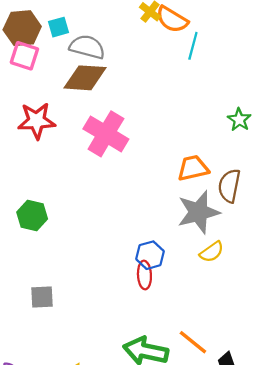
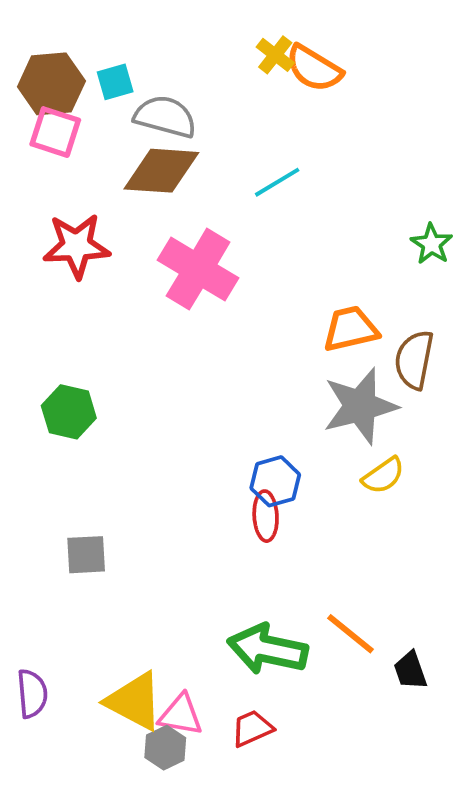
cyan line: (193, 46) -> (277, 182), moved, turned 44

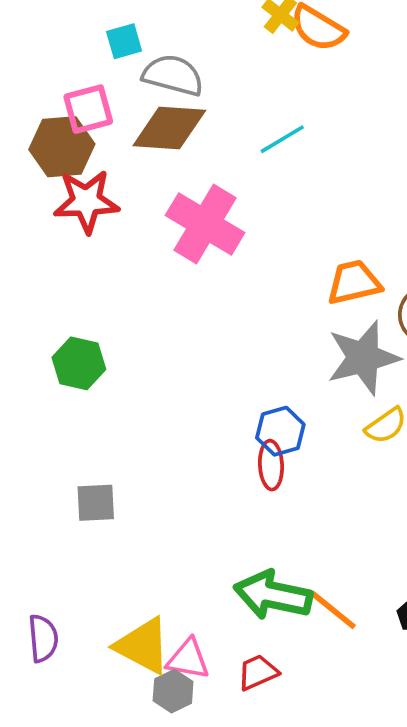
brown hexagon: (51, 84) -> (62, 147), moved
pink square: (55, 132) -> (88, 109), moved, turned -33
orange line: (351, 634) -> (333, 610), moved

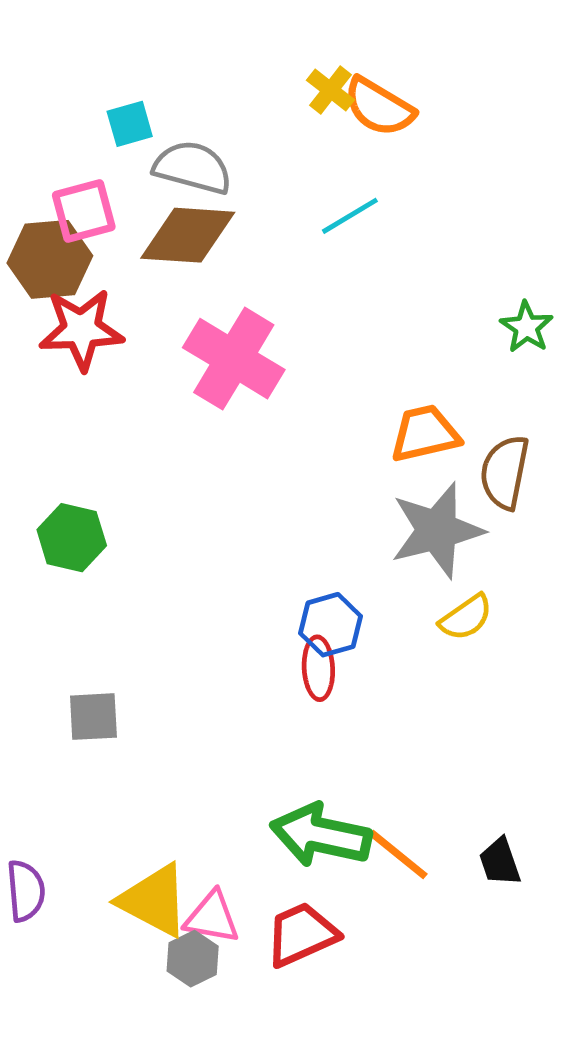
cyan line: (282, 139) -> (350, 216), moved
red trapezoid: (258, 672) -> (301, 934), size x1.4

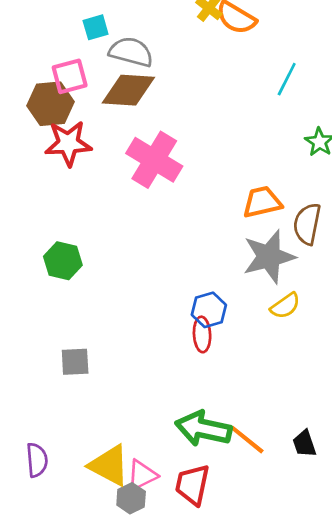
cyan line: (350, 216) -> (287, 79), moved, turned -32
pink triangle: (212, 917) -> (142, 475), turned -36
red trapezoid: (301, 934) -> (192, 485), turned -54

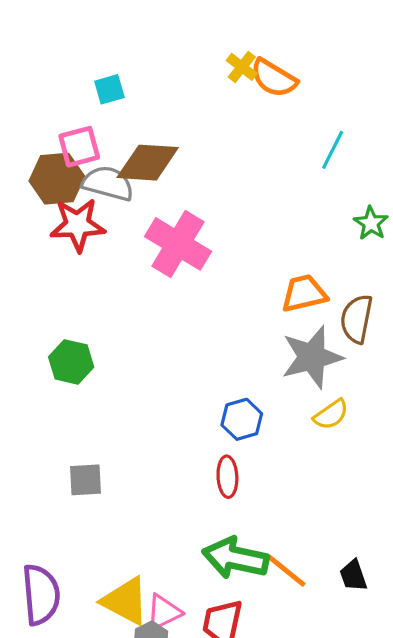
gray semicircle: (131, 52) -> (108, 183), moved
red ellipse: (202, 334) -> (227, 477), moved
purple semicircle: (37, 460) -> (41, 595), size x1.5

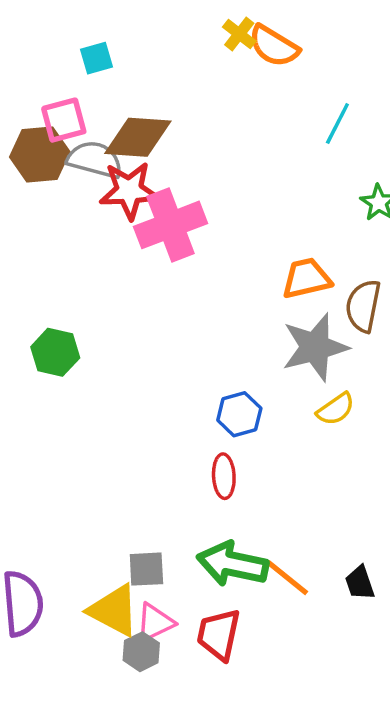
red star: (78, 225) -> (129, 191), moved
pink cross: (178, 244) -> (170, 225), turned 38
gray square: (86, 480) -> (146, 569), moved

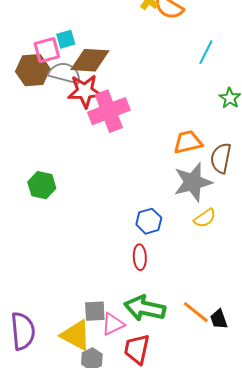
cyan square: (96, 58) -> (66, 39), moved
orange line: (287, 578) -> (196, 312), moved
pink triangle: (155, 622) -> (113, 324), moved

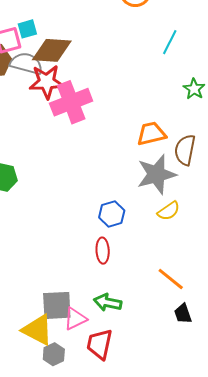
green arrow: (145, 308) -> (108, 302), size x0.7
gray square: (95, 311) -> (57, 305), size x1.4
orange line: (196, 312) -> (171, 279), moved

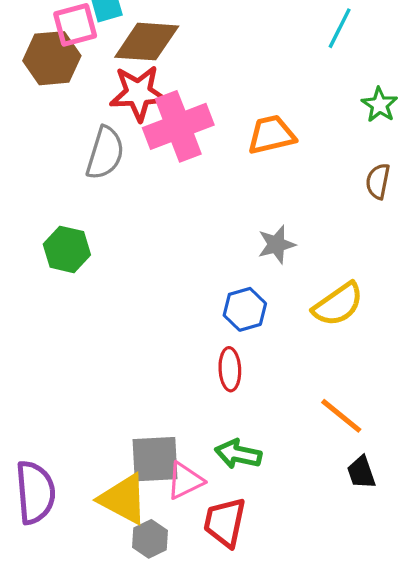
gray semicircle: (26, 64) -> (105, 153), moved, turned 92
orange trapezoid: (151, 134) -> (271, 135), moved
brown semicircle: (185, 150) -> (378, 181), moved, size x0.7
gray star: (156, 174) -> (276, 244), moved, size x0.6
yellow semicircle: (169, 211) -> (338, 304), size x1.4

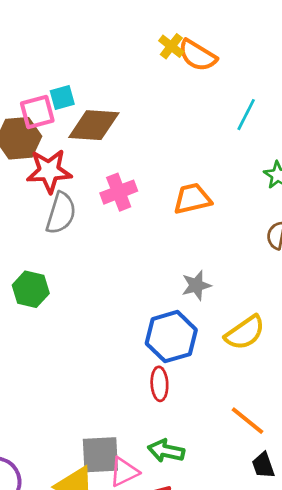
red star: (138, 93) -> (49, 171), moved
pink cross: (178, 126) -> (119, 192), size x0.7
blue hexagon: (245, 309) -> (171, 337), size x1.5

